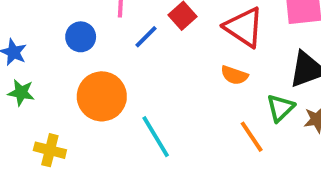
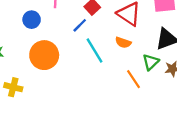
blue line: (146, 37) -> (80, 25), moved
cyan line: (156, 137) -> (95, 51), moved

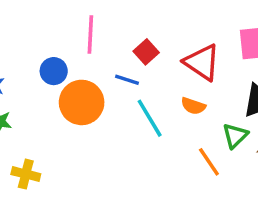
blue line: (80, 25) -> (127, 80), turned 63
orange circle: (44, 55) -> (82, 102), moved

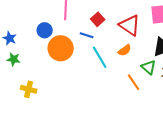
orange semicircle: (193, 106) -> (125, 50), turned -56
green triangle: (235, 136) -> (149, 67), turned -35

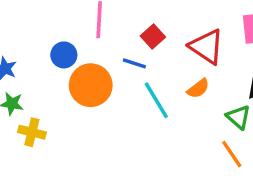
orange line: (134, 82) -> (232, 154), moved
yellow cross: (29, 89) -> (32, 132), moved

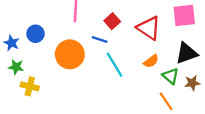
blue circle: (64, 55) -> (35, 34), moved
orange semicircle: (198, 89) -> (151, 61), moved

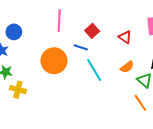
red triangle: (149, 28) -> (125, 37), size x0.6
blue circle: (35, 34) -> (14, 32), moved

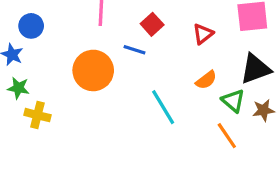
red triangle: (125, 37) -> (203, 34), turned 48
cyan line: (94, 70) -> (163, 107), moved

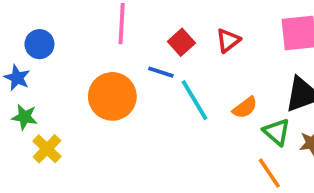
red triangle: (203, 34) -> (228, 40), moved
cyan line: (163, 107) -> (195, 100), moved
yellow cross: (37, 115) -> (47, 149), turned 30

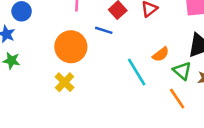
cyan line: (195, 100) -> (137, 72), moved
yellow cross: (47, 149) -> (65, 82), moved

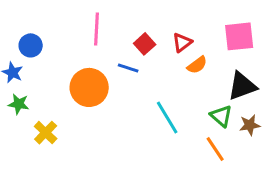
orange semicircle: (161, 54) -> (197, 65), moved
yellow cross: (65, 82) -> (46, 133), moved

